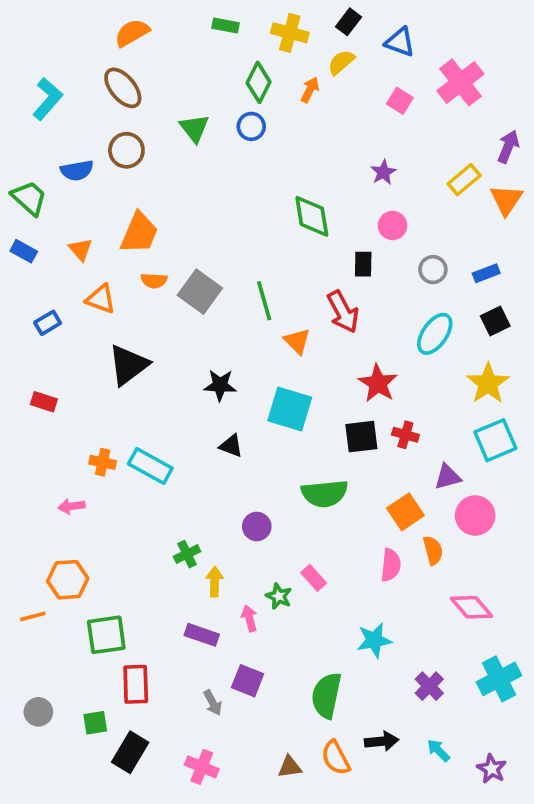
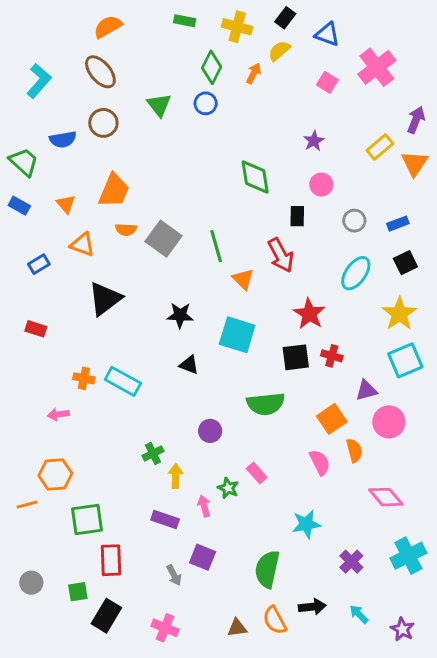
pink semicircle: (391, 565) -> (320, 462), turned -32

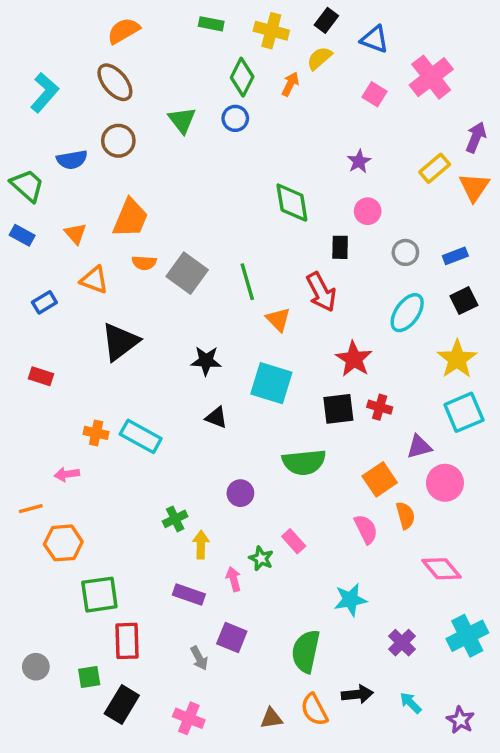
orange line: (27, 505) -> (31, 509), moved

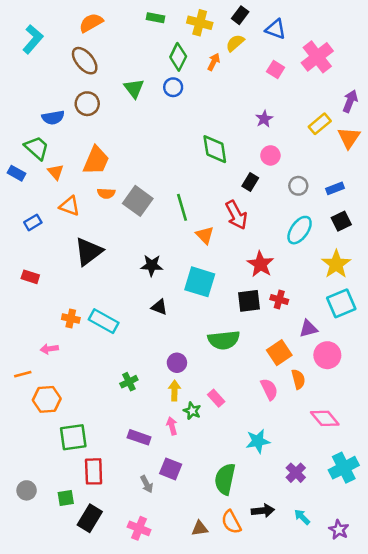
cyan L-shape: (44, 93) -> (33, 39), moved
green trapezoid: (27, 185) -> (37, 148), moved
black rectangle: (340, 247) -> (250, 182), turned 30
yellow arrow: (201, 545) -> (174, 391), moved

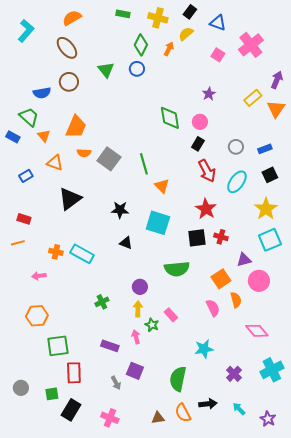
pink circle: (270, 155) -> (200, 122), moved
red arrow: (236, 215) -> (207, 171), moved
orange line: (23, 374) -> (18, 243), moved

